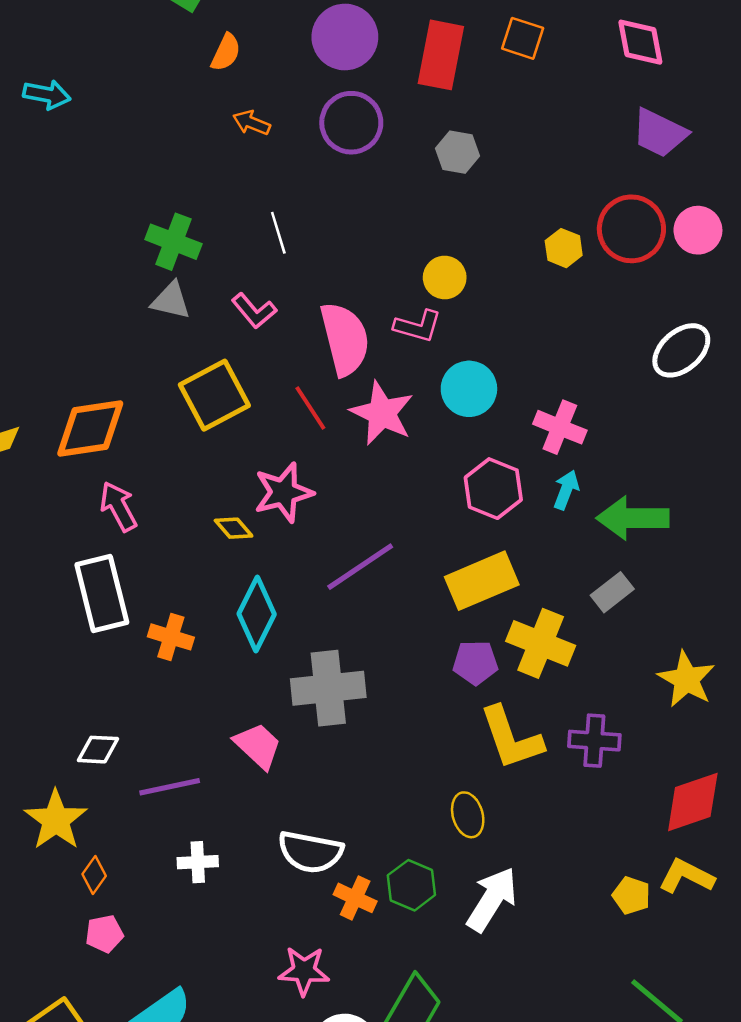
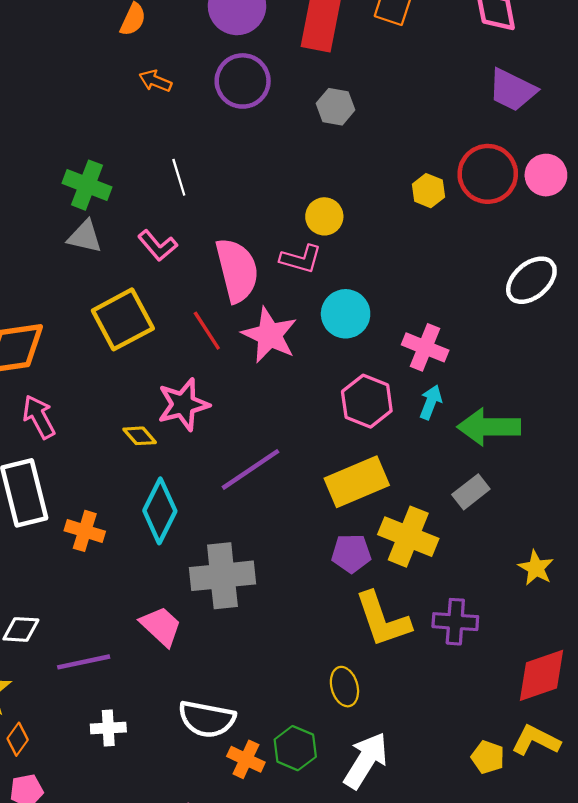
yellow star: (686, 679) -> (536, 568), size x0.7

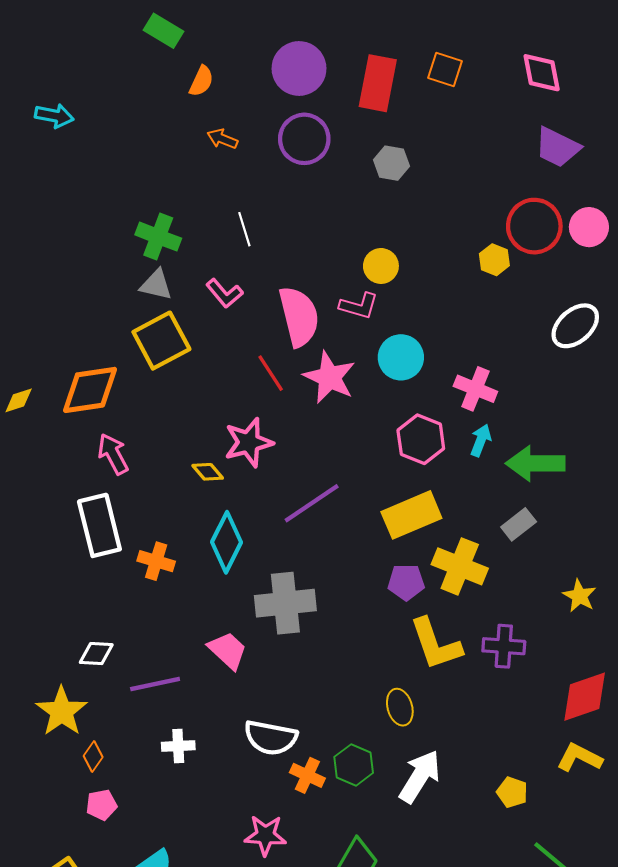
yellow hexagon: (428, 191) -> (494, 260), moved
yellow square: (123, 319) -> (161, 341), moved
yellow pentagon: (488, 757) -> (512, 792), moved

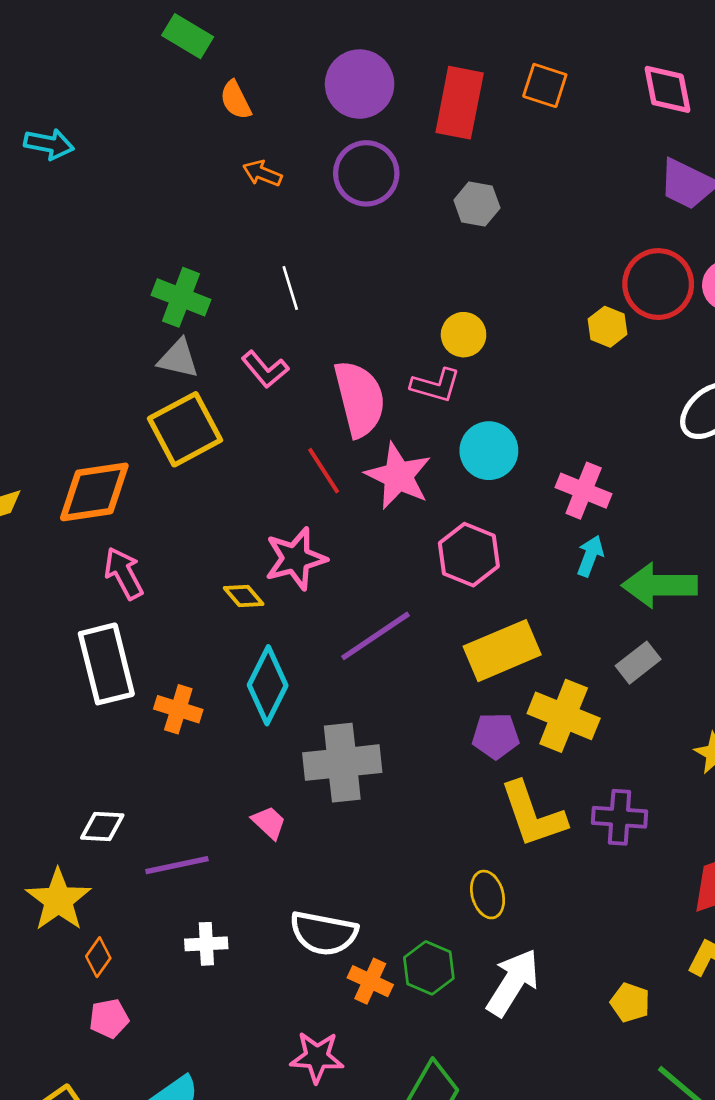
orange semicircle: (201, 81) -> (236, 100), turned 128
pink hexagon: (421, 439) -> (469, 555), moved
pink trapezoid: (228, 650) -> (269, 823), size x0.7

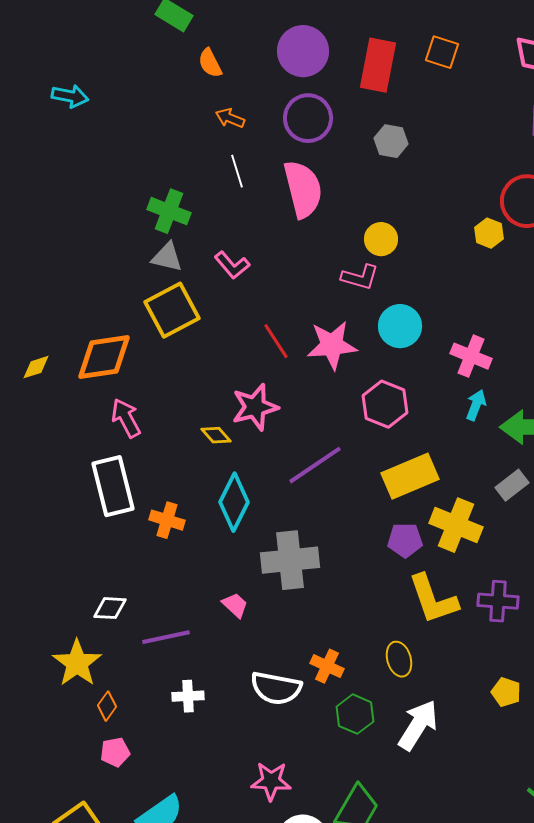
white line: (290, 288) -> (237, 171), moved
pink semicircle: (360, 399) -> (303, 189), moved
pink star: (398, 476) -> (332, 345), turned -30
orange cross: (370, 981) -> (327, 666), moved
yellow pentagon: (630, 1003) -> (506, 692), moved

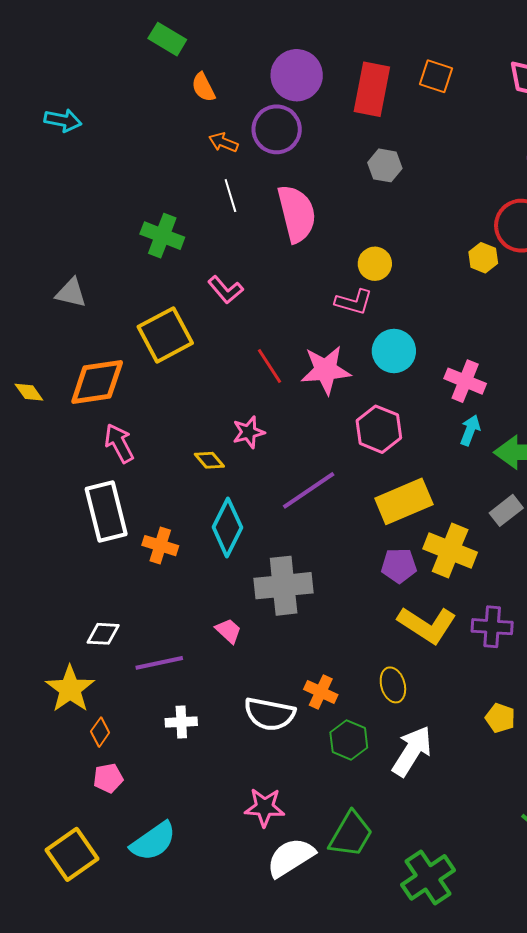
purple circle: (308, 118) -> (277, 129), moved
gray triangle: (167, 257) -> (71, 293), moved
yellow diamond: (36, 367) -> (29, 392), turned 72
pink star: (255, 407) -> (249, 432), size x0.7
yellow L-shape: (433, 599) -> (427, 625), turned -38

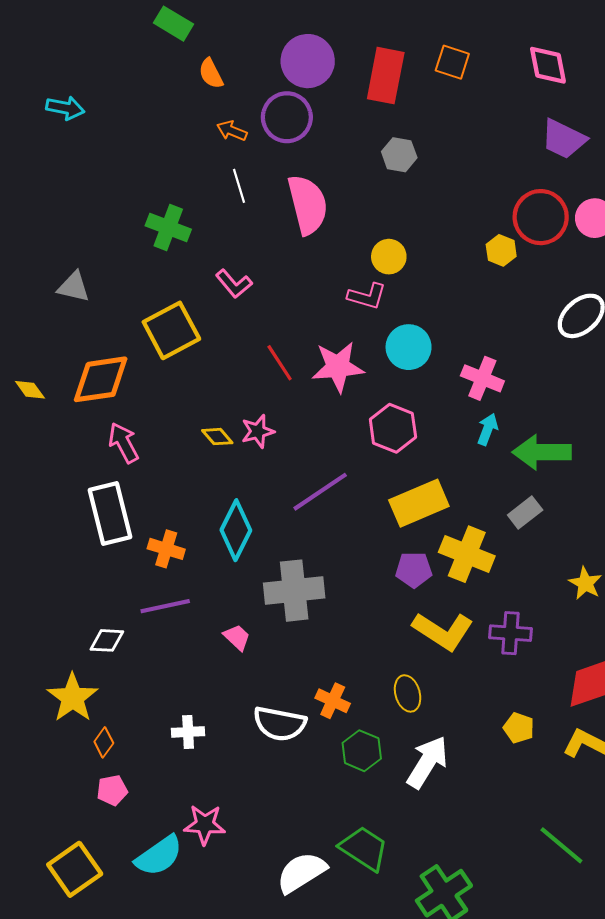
yellow diamond: (209, 460) -> (217, 437), moved
purple line: (159, 663) -> (165, 606), moved
pink star: (265, 807) -> (205, 825), moved
green trapezoid: (351, 834) -> (364, 848), turned -87

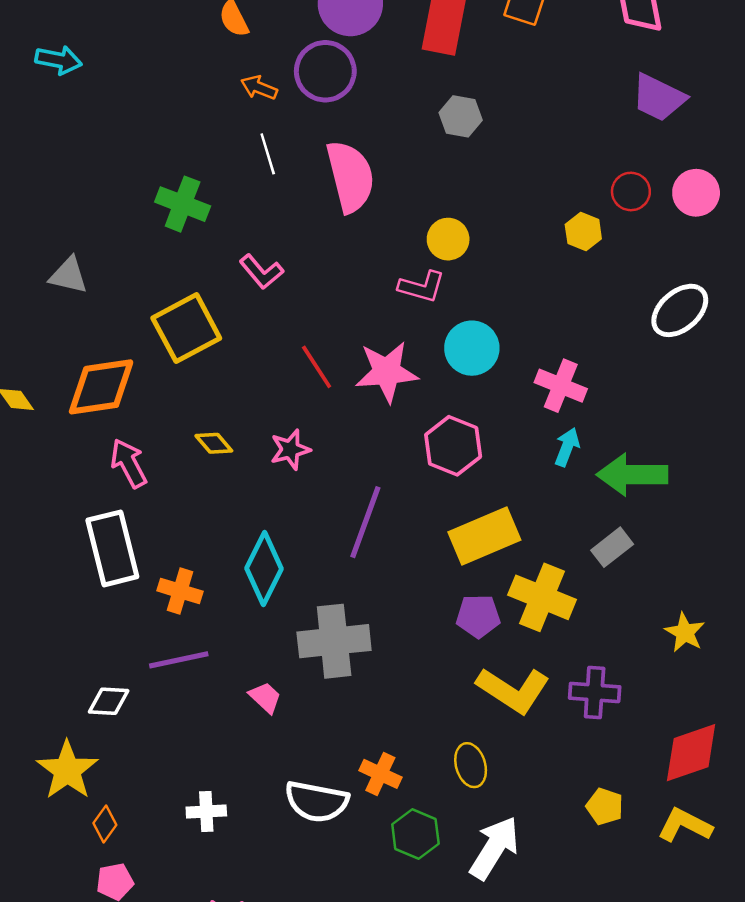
red circle: (541, 217) -> (631, 191), size x0.6
yellow diamond: (217, 437) -> (214, 443), moved
purple line: (320, 492) -> (365, 522), turned -36

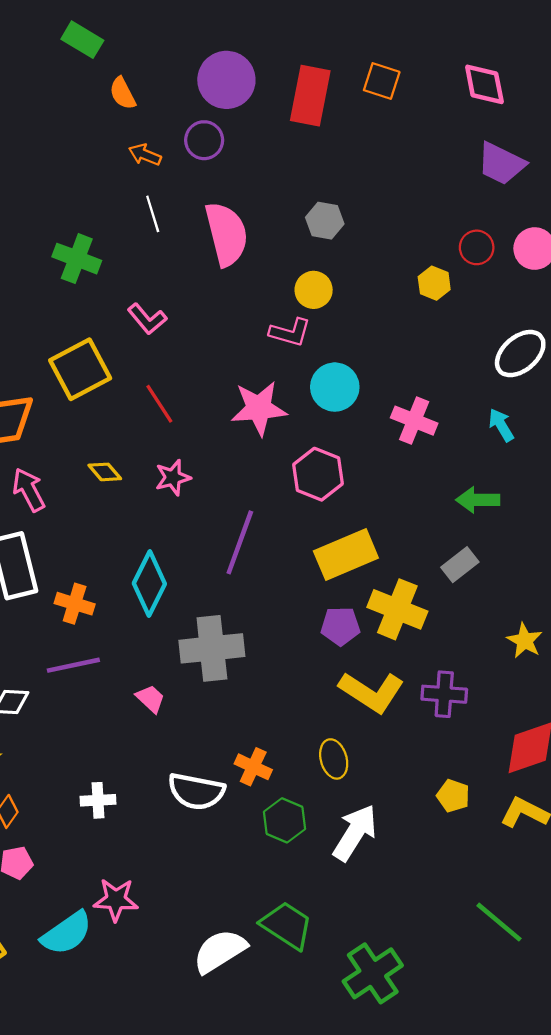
purple circle: (325, 71) -> (204, 140), size x0.7
gray hexagon: (461, 116) -> (325, 221), moved
red line: (317, 367) -> (159, 404), moved
cyan arrow: (567, 447) -> (501, 425), moved, turned -52
green arrow: (632, 475) -> (478, 500), size x0.7

